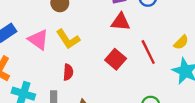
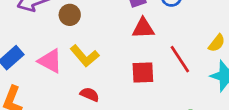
red square: (116, 59) -> (143, 72), turned -36
red semicircle: (68, 72) -> (90, 94), turned -63

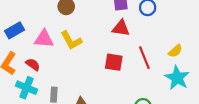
pink triangle: (50, 61) -> (44, 39), turned -36
red semicircle: (90, 94) -> (33, 64), moved

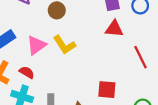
pink triangle: (44, 39) -> (36, 45), turned -36
red square: (114, 62) -> (107, 90), moved

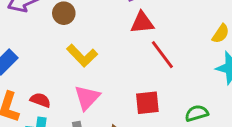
pink triangle: (36, 45) -> (87, 98), moved
red line: (140, 57) -> (162, 55), moved

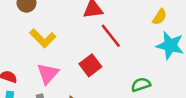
red square: (147, 103) -> (90, 65), moved, turned -30

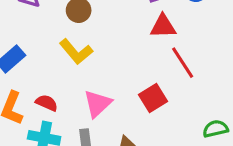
yellow L-shape: (43, 38) -> (76, 52), moved

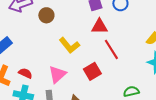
yellow L-shape: (76, 52) -> (69, 45), moved

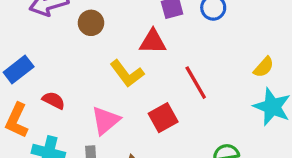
red triangle: (99, 26) -> (153, 42), moved
red semicircle: (25, 73) -> (54, 100), moved

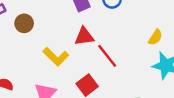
red triangle: (153, 42) -> (84, 36), moved

